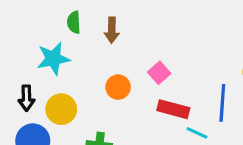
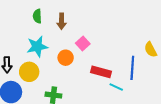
cyan star: (53, 59) -> (37, 47), moved
pink square: (159, 73) -> (83, 44), moved

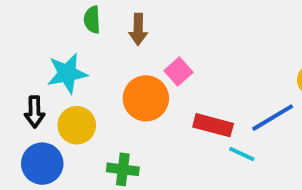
cyan star: (37, 47) -> (67, 73), moved
orange circle: (66, 58) -> (146, 98), size x1.5
blue line: (132, 68) -> (273, 118), turned 55

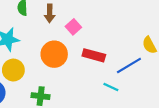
pink square: (178, 71) -> (73, 27), moved
red rectangle: (213, 125) -> (94, 55), moved

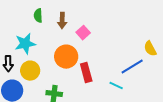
red rectangle: (94, 55) -> (86, 73), moved, turned 60

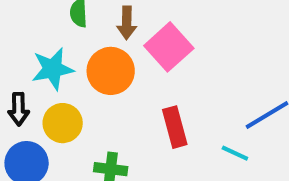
pink square: (83, 33) -> (169, 47), size x1.6
orange circle: (66, 57) -> (111, 71), moved

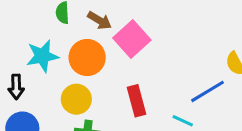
brown arrow: (127, 23) -> (99, 20), turned -60
yellow circle: (63, 123) -> (76, 99), moved

